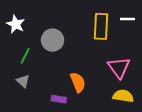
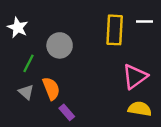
pink triangle: (119, 67) -> (135, 77), turned 30
orange semicircle: (78, 82) -> (51, 88), moved
purple rectangle: (59, 99) -> (67, 112), turned 40

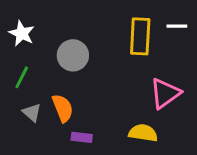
green line: (28, 63) -> (22, 77), moved
yellow semicircle: (140, 109) -> (143, 133), moved
purple rectangle: (67, 112) -> (82, 137), turned -42

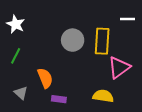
yellow rectangle: (140, 36) -> (102, 41), moved
gray circle: (73, 55) -> (73, 40), moved
gray triangle: (32, 112) -> (21, 93), moved

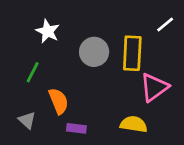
white line: (127, 19) -> (165, 25), turned -40
white star: (16, 24) -> (48, 31), moved
green line: (16, 56) -> (33, 72), moved

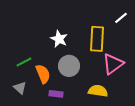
white star: (48, 31) -> (59, 39), moved
gray circle: (94, 52) -> (69, 66), moved
green line: (33, 72) -> (24, 62), moved, turned 35

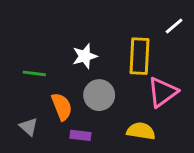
white star: (59, 39) -> (85, 56), turned 30
green line: (24, 62) -> (34, 73), moved, turned 35

